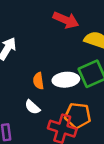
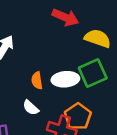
orange pentagon: (78, 115) -> (78, 116), turned 30

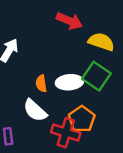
green square: (93, 73) -> (96, 76), turned -32
white semicircle: (31, 108) -> (35, 110), size x1.5

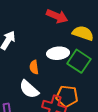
white ellipse: (69, 82) -> (58, 53), moved
orange pentagon: (82, 119) -> (67, 96), turned -30

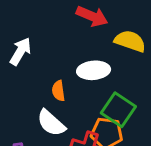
green square: (79, 61) -> (118, 110), moved

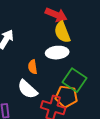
yellow semicircle: (130, 41) -> (62, 32), moved, turned -130

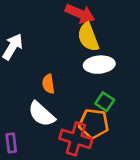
white ellipse: (57, 53) -> (99, 65), moved
green square: (75, 80) -> (105, 102), size x0.6

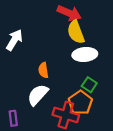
white semicircle: (41, 114) -> (38, 95), turned 90
orange pentagon: (94, 124) -> (80, 103), turned 30

